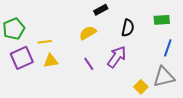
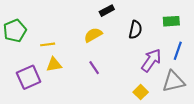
purple arrow: (117, 57) -> (151, 60), moved
purple square: (22, 58) -> (29, 77), moved
yellow square: (141, 87) -> (141, 92), moved

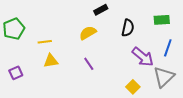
purple arrow: (151, 60) -> (143, 57), turned 95
purple square: (29, 77) -> (16, 73), moved, size x0.6
gray triangle: (173, 81) -> (164, 77), turned -30

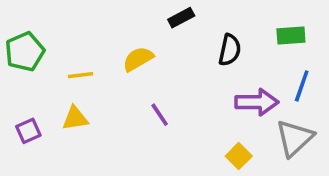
yellow semicircle: (88, 33) -> (138, 59), moved
purple arrow: (143, 57) -> (257, 102), turned -40
yellow triangle: (51, 61) -> (75, 118), moved

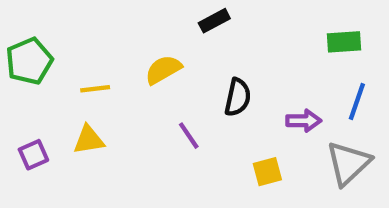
black semicircle: (230, 50) -> (238, 97), moved
purple arrow: (257, 102) -> (304, 121), size x0.7
yellow square: (239, 156) -> (267, 172), moved, turned 30

